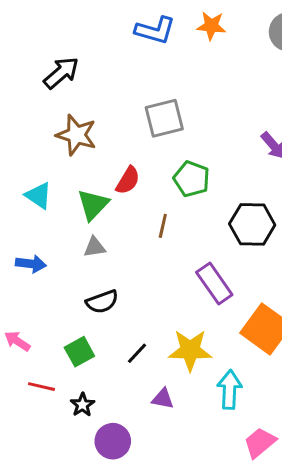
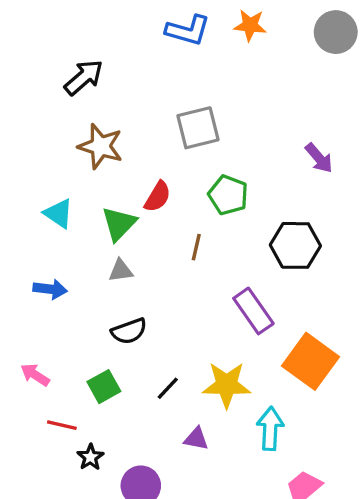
black star: (82, 405) -> (90, 457), moved

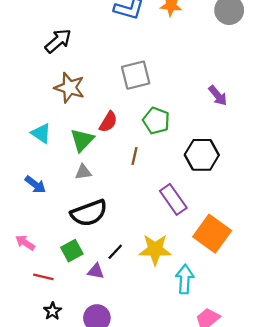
blue arrow: (50, 289) -> (35, 185), turned 30
black semicircle: (129, 331) -> (89, 213), size x1.5
purple triangle: (196, 439) -> (96, 271), moved
black star: (90, 457) -> (52, 311), moved

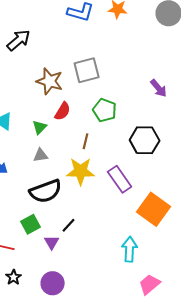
brown star: (70, 88) -> (50, 81), moved
green triangle: (82, 140) -> (40, 127), size x0.7
yellow star: (155, 250) -> (81, 171), moved
purple triangle: (96, 271) -> (52, 242), turned 49

